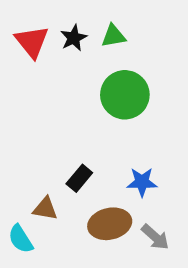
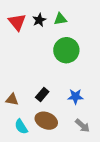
brown triangle: (45, 209) -> (12, 99), moved
brown ellipse: (110, 224) -> (46, 121), moved, turned 35
cyan semicircle: (21, 239) -> (21, 127), moved

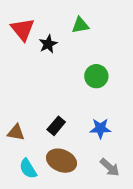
black star: (39, 20) -> (48, 44), moved
green circle: (66, 50) -> (96, 76), moved, size x0.7

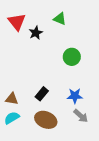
green triangle: (80, 25) -> (60, 19), turned 32
gray arrow: (110, 167) -> (81, 116), moved
cyan semicircle: (28, 169) -> (12, 118), moved, turned 91

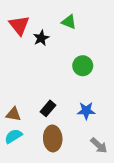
gray arrow: (81, 116) -> (99, 145), moved
brown ellipse: (46, 120) -> (53, 138), turned 65

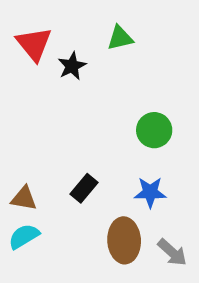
green triangle: (69, 22) -> (120, 38), turned -35
green circle: (83, 66) -> (154, 130), moved
brown ellipse: (53, 138) -> (124, 240), moved

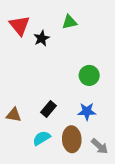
cyan semicircle: (24, 236) -> (42, 138), moved

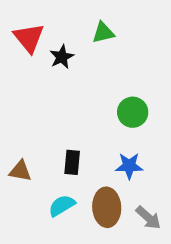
black rectangle: (49, 109) -> (72, 162), turned -35

